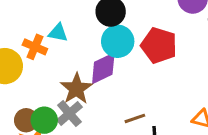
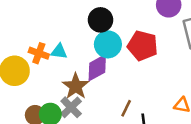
cyan triangle: (58, 33) -> (59, 52), moved
brown line: (135, 118) -> (126, 108), turned -42

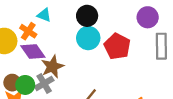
cyan triangle: (59, 52) -> (44, 15), moved
purple diamond: (97, 68) -> (33, 51), moved, turned 70

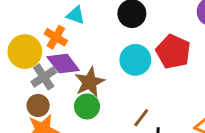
cyan circle: (88, 38) -> (135, 60), moved
gray cross: (44, 83) -> (44, 77), moved
green circle: (25, 85) -> (87, 106), moved

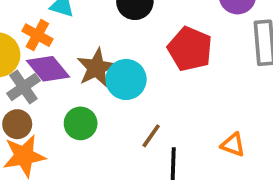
cyan circle: (135, 60) -> (126, 79), moved
brown star: (90, 82) -> (96, 68), moved

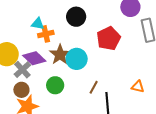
orange cross: (37, 35) -> (46, 34), moved, turned -35
red pentagon: (190, 49) -> (109, 38), turned 30

